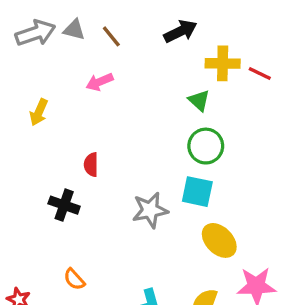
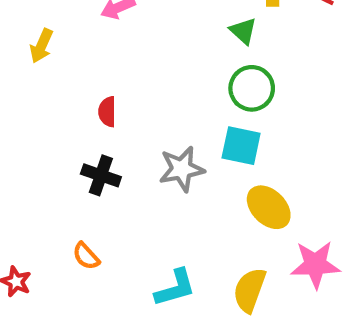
black cross: (64, 205) -> (101, 175), moved

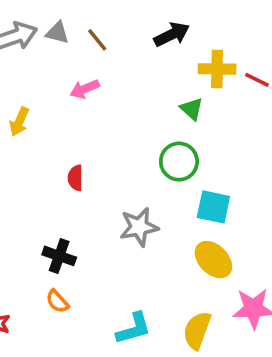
green circle: (252, 88) -> (179, 162), moved
cyan square: (241, 146) -> (213, 207), moved
black cross: (101, 175) -> (59, 256), moved

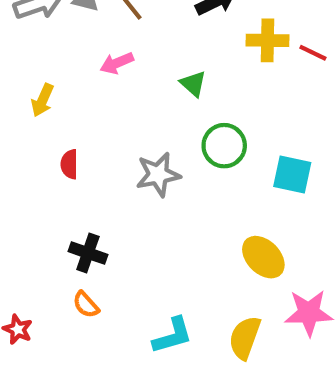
green triangle: (192, 109) -> (193, 84), moved
red semicircle: (75, 178) -> (69, 164), moved
cyan square: (213, 207) -> (292, 175), moved
gray star: (139, 227) -> (158, 175), moved

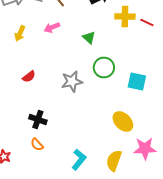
yellow arrow: (42, 100) -> (20, 34), moved
red semicircle: (69, 164) -> (29, 76), turned -128
cyan L-shape: (173, 336) -> (79, 160), turned -35

